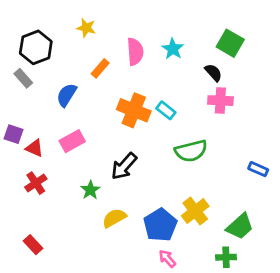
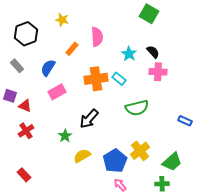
green square: (230, 43) -> (149, 14), moved
cyan star: (173, 49) -> (129, 54), moved
gray rectangle: (23, 78) -> (17, 66), moved
orange cross: (134, 110) -> (96, 79), turned -30
pink rectangle: (72, 141) -> (57, 92), moved

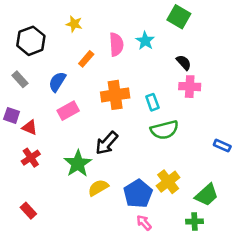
cyan star: (129, 54) -> (145, 41), moved
cyan rectangle: (119, 79) -> (152, 102), moved, turned 32
green star: (65, 136) -> (78, 164), size x1.6

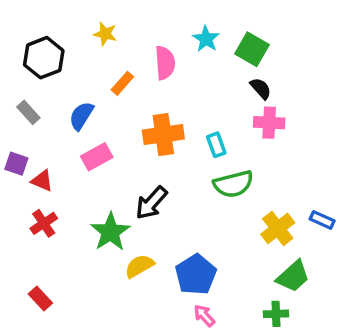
green square: (179, 17) -> (252, 49), moved
cyan star: (145, 41) -> (206, 39), moved
blue rectangle: (222, 146) -> (322, 220), moved
yellow cross: (168, 182) -> (278, 228), moved

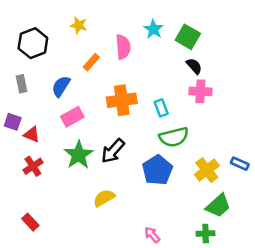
gray rectangle: (28, 112) -> (22, 84), turned 30
green star: (110, 232) -> (79, 155), moved
blue pentagon: (196, 275) -> (157, 170), moved

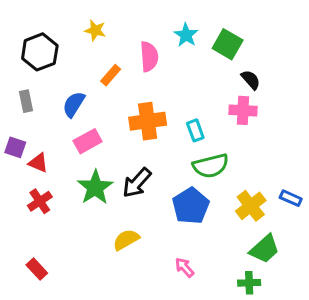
black semicircle: (194, 66) -> (251, 80), moved
pink arrow: (152, 235) -> (185, 267), moved

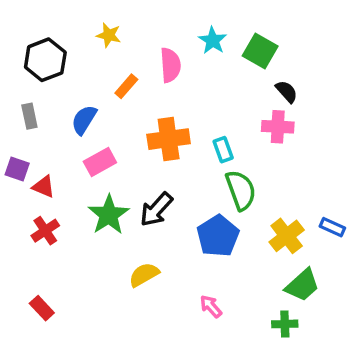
green semicircle: (211, 166) -> (241, 190), turned -96

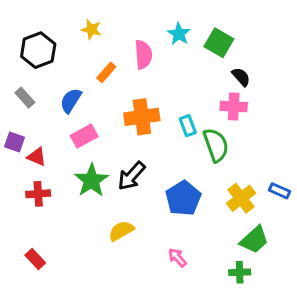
gray rectangle: (29, 116) -> (25, 98), turned -30
green semicircle: (241, 190) -> (216, 145), moved
red cross: (45, 231) -> (38, 194), turned 30

